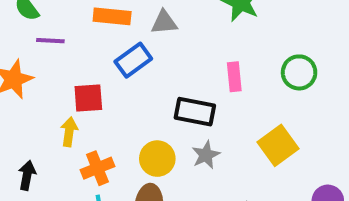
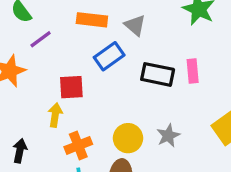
gray triangle: (164, 22) -> (135, 25), turned 45
purple line: (50, 41) -> (41, 39), turned -40
black rectangle: (195, 112) -> (158, 74), moved

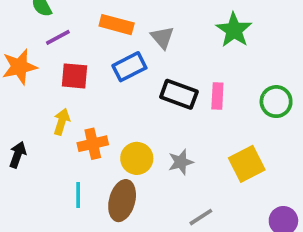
red square: (71, 87) -> (74, 76), moved
orange cross: (78, 145) -> (93, 144), moved

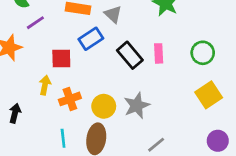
red square: (74, 76) -> (61, 59), moved
black rectangle: (179, 94) -> (130, 55), turned 36
gray star: (181, 162) -> (137, 105), size x1.4
yellow square: (247, 164) -> (209, 95), moved

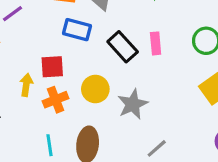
blue rectangle: (91, 39) -> (77, 30), turned 50
red square: (61, 59) -> (52, 67), moved
yellow circle: (104, 106) -> (95, 89), moved

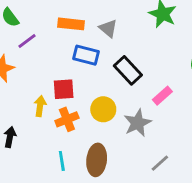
pink rectangle: (156, 43) -> (162, 96), moved, turned 54

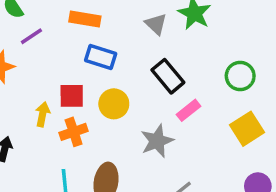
gray triangle: (108, 28) -> (156, 24), moved
black rectangle: (128, 70) -> (168, 76), moved
yellow circle: (103, 109) -> (114, 104), moved

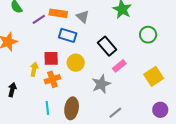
gray triangle: (156, 24) -> (83, 17), moved
purple line: (31, 36) -> (39, 19), moved
green circle: (240, 76) -> (148, 35), moved

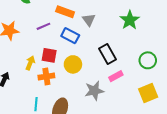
purple line: (39, 19) -> (43, 26), moved
green circle: (148, 35) -> (148, 60), moved

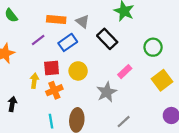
blue rectangle: (70, 36) -> (68, 42), turned -48
black rectangle: (107, 54) -> (107, 39), moved

